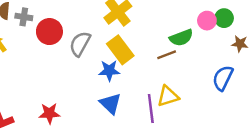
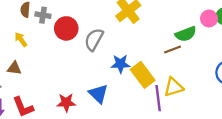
yellow rectangle: (120, 50) -> (143, 75), moved
blue triangle: (110, 104) -> (98, 94), moved

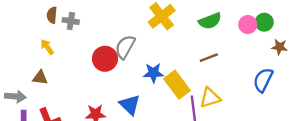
red circle: (66, 28) -> (105, 59), moved
green semicircle: (186, 34) -> (210, 21), moved

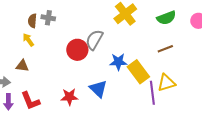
brown semicircle: (52, 15) -> (32, 21), moved

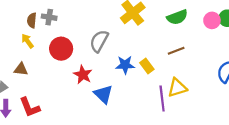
red circle: (77, 50) -> (61, 49), moved
yellow rectangle: (138, 72) -> (147, 66), moved, size x0.6
red star: (69, 97) -> (83, 75), moved, turned 30

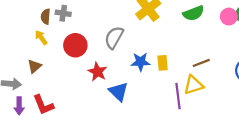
brown line: (176, 51) -> (201, 63), moved
yellow rectangle: (147, 66) -> (163, 63), turned 32
brown triangle: (21, 69) -> (35, 66), turned -48

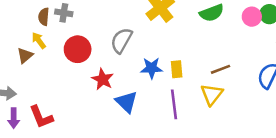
brown triangle: (35, 66) -> (25, 55), moved
yellow triangle: (193, 85) -> (212, 94), turned -35
purple line: (178, 96) -> (174, 104), moved

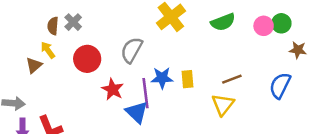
gray cross: (64, 13) -> (73, 22), turned 36
purple line: (174, 104) -> (146, 93), moved

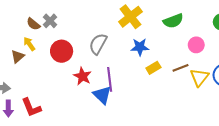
brown semicircle: (53, 26) -> (33, 24), turned -56
pink circle: (264, 26) -> (196, 45), moved
blue star: (162, 78) -> (140, 47), moved
yellow rectangle: (187, 79) -> (153, 68), moved, turned 64
yellow triangle: (223, 105) -> (199, 77), moved

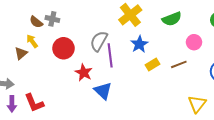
gray cross: (50, 21) -> (52, 19), turned -32
blue star: (140, 47) -> (139, 44), turned -30
yellow triangle: (199, 77) -> (197, 104), moved
purple line: (110, 79) -> (110, 55), moved

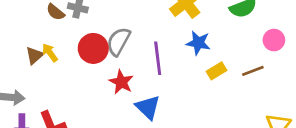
yellow arrow: (32, 41) -> (50, 53), moved
gray semicircle: (99, 41) -> (118, 41), moved
blue star: (139, 44) -> (198, 43), turned -30

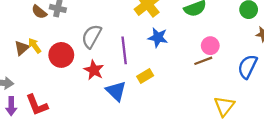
pink circle: (274, 40) -> (210, 46), moved
red circle: (93, 48) -> (61, 55), moved
yellow rectangle: (216, 71) -> (145, 76), moved

